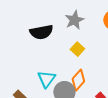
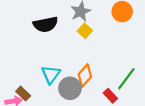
yellow square: (77, 49) -> (85, 31), moved

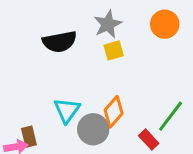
yellow square: (85, 31) -> (114, 50), turned 32
brown rectangle: (23, 94) -> (29, 137), turned 32

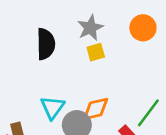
black semicircle: (60, 42) -> (46, 44), turned -80
orange diamond: (114, 112) -> (96, 109), turned 36

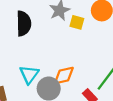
yellow square: (96, 52) -> (77, 22), moved, turned 32

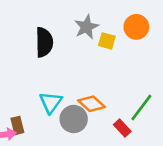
orange diamond: (64, 76) -> (92, 104), turned 55

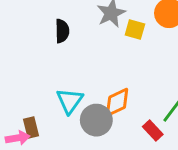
black semicircle: (44, 42) -> (62, 31), size x0.7
orange diamond: (92, 104) -> (117, 102), turned -68

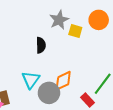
black semicircle: (62, 31) -> (41, 45), moved

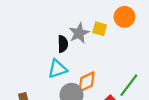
gray star: (59, 20) -> (79, 33), moved
cyan triangle: (31, 80) -> (57, 69), moved, turned 36

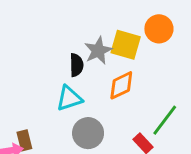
yellow square: (100, 29) -> (126, 45), size x1.5
orange diamond: (87, 82) -> (121, 85), moved

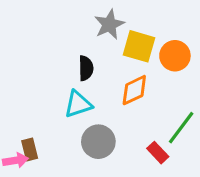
orange circle: (159, 29) -> (175, 56), moved
gray star: (98, 51) -> (109, 24), moved

